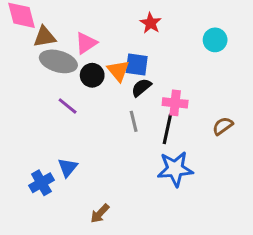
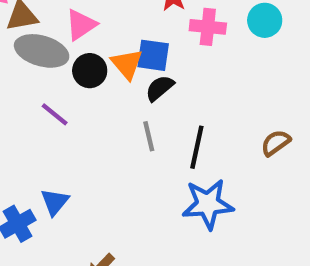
pink cross: (175, 103) -> (208, 27), moved

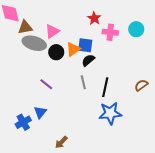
orange triangle: (127, 64) -> (73, 49), turned 35
purple line: (55, 114) -> (46, 84), moved

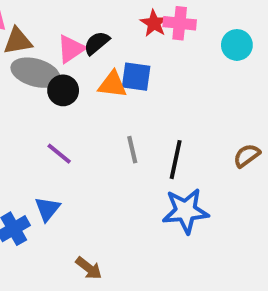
pink cross: (110, 32) -> (180, 23), moved
orange triangle: (73, 49) -> (112, 84), turned 42
black circle: (56, 52) -> (63, 90), moved
black semicircle: (88, 60) -> (97, 43), moved
brown arrow: (61, 142) -> (89, 268), turned -96

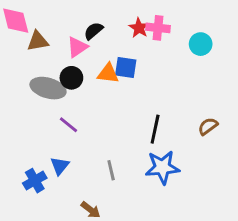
black semicircle: (97, 43) -> (93, 31), moved
gray ellipse: (35, 73) -> (48, 88), moved
gray line: (132, 150) -> (111, 170), moved

